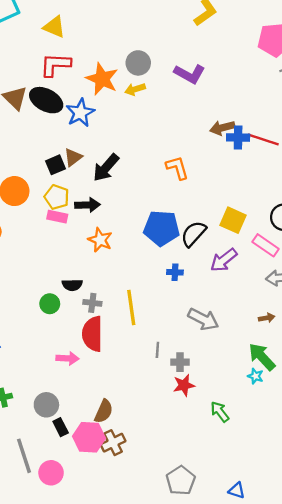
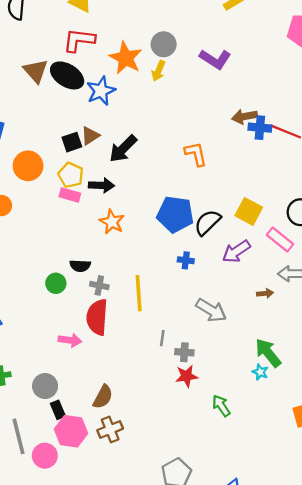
yellow arrow: (135, 89) -> (158, 71), turned -54
brown arrow: (267, 318) -> (265, 293), moved
pink hexagon: (89, 437) -> (71, 431), moved

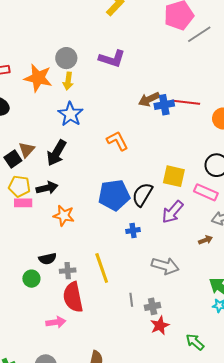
blue star: (101, 91) -> (70, 114), moved

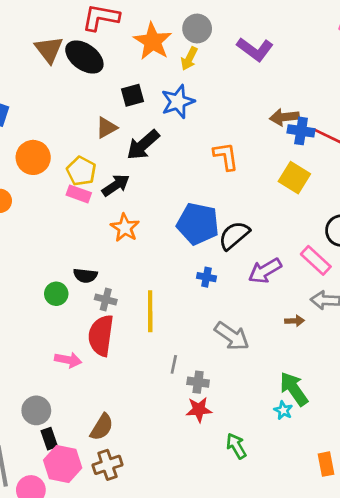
black square: (13, 159) -> (132, 95), moved
yellow square: (174, 176) -> (294, 178), moved
black arrow: (47, 188) -> (116, 185), turned -40

